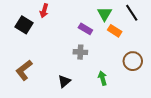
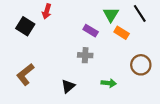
green arrow: (103, 78) -> (109, 83), turned 112

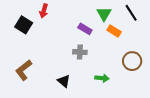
black triangle: (68, 86) -> (64, 81), turned -40

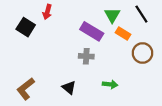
purple rectangle: (85, 29) -> (92, 31), size x1.5
brown circle: (132, 61) -> (142, 53), moved
brown L-shape: (24, 70) -> (26, 89), moved

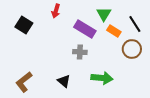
red arrow: (47, 12) -> (56, 11), moved
black line: (141, 14) -> (135, 24), moved
green arrow: (110, 84) -> (102, 78), size x1.5

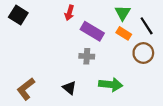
red arrow: (56, 11) -> (69, 13), moved
green triangle: (104, 14) -> (123, 13), moved
black square: (24, 25) -> (18, 15), moved

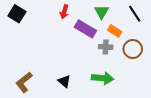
green triangle: (123, 13) -> (102, 12), moved
black line: (147, 26) -> (135, 14), moved
gray cross: (87, 56) -> (106, 47), moved

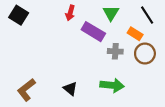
orange rectangle: (115, 31) -> (135, 34), moved

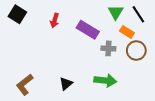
red arrow: (70, 13) -> (55, 21), moved
green triangle: (111, 13) -> (116, 12), moved
black triangle: (70, 89) -> (66, 84), turned 40

